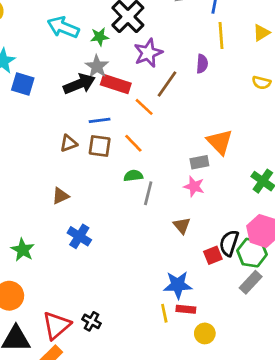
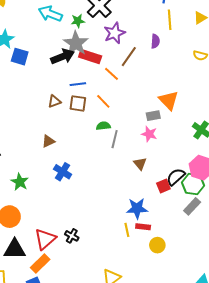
gray star: (97, 66) -> (76, 43), size x1.4
black semicircle: (229, 243) -> (176, 177), turned 30

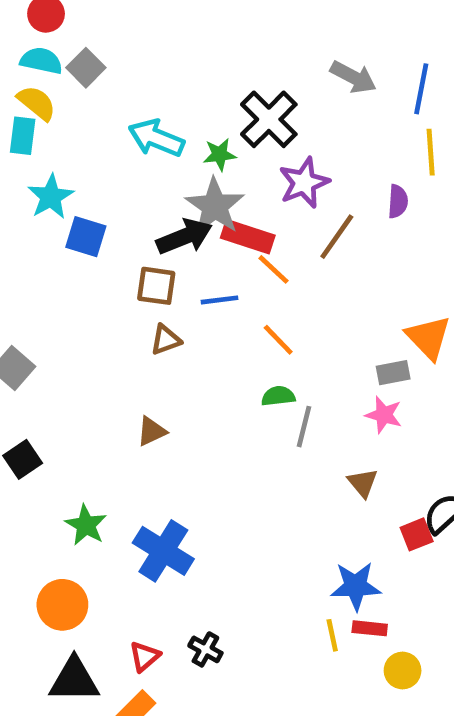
orange line: (111, 74) -> (274, 269), moved
brown square: (78, 103) -> (156, 286), moved
blue cross: (63, 172) -> (163, 551), moved, size x1.4
red triangle: (45, 239) -> (145, 656), size x0.6

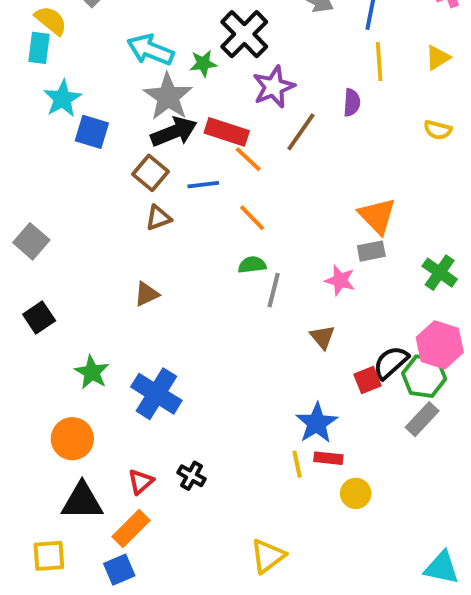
gray star: (215, 206) -> (168, 97), moved
brown square: (156, 286) -> (150, 173), turned 32
gray rectangle: (393, 373) -> (371, 251), moved
blue star: (356, 586) -> (317, 423), turned -30

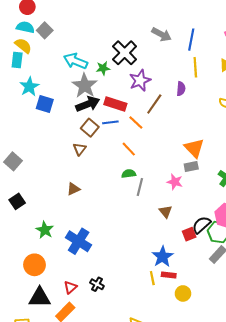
orange line: (248, 159) -> (136, 122), moved
brown square: (150, 173) -> (90, 128), moved
blue line: (203, 185) -> (110, 122), moved
brown triangle: (158, 218) -> (80, 149), turned -32

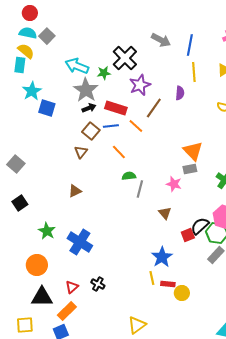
black arrow: (88, 104) -> (89, 108), size x0.6
orange line: (129, 149) -> (119, 152), moved
red rectangle: (169, 275) -> (168, 284), moved

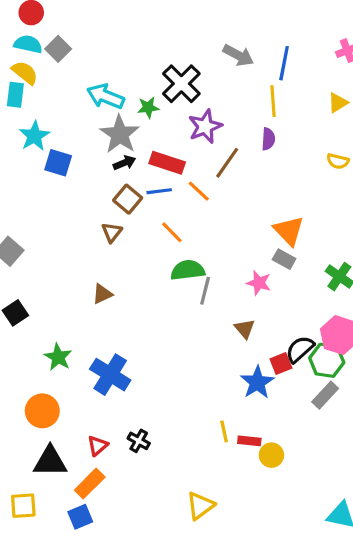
yellow line: (194, 72) -> (273, 101), moved
gray rectangle: (190, 169) -> (284, 259), turned 40
green semicircle: (129, 176) -> (188, 270), size x1.5
blue star: (162, 257) -> (257, 382), moved

